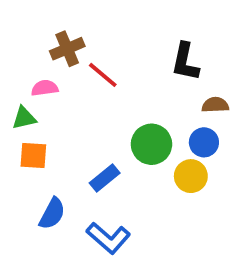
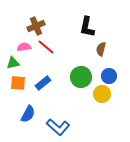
black L-shape: (185, 62) -> (87, 27), moved
red line: (103, 75) -> (46, 47), moved
brown semicircle: (215, 105) -> (101, 49), moved, turned -72
blue rectangle: (105, 178) -> (43, 83), moved

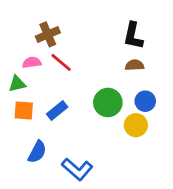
black L-shape: (87, 27) -> (133, 36), moved
brown semicircle: (101, 49) -> (135, 65), turned 72

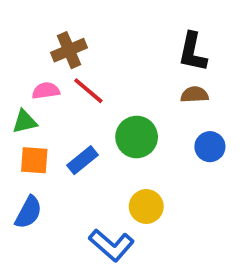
green circle: (108, 103) -> (137, 137), moved
yellow circle: (136, 125) -> (146, 206), moved
blue semicircle: (37, 152) -> (28, 212), moved

